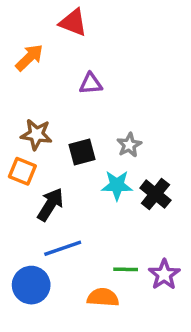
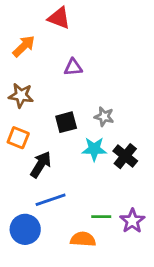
brown star: (36, 134) -> (21, 95), moved
gray star: (129, 145) -> (104, 117), turned -30

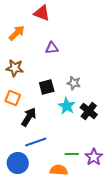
cyan star: (94, 149) -> (67, 106), turned 30

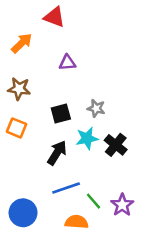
cyan star: (67, 106) -> (87, 138), turned 30
black arrow: (29, 117) -> (57, 153), moved
blue line: (36, 142) -> (66, 188), moved
green line: (72, 154) -> (94, 201), turned 48

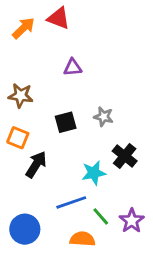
orange arrow: (22, 43) -> (23, 28), moved
cyan star: (87, 138) -> (94, 173), moved
black arrow: (57, 153) -> (36, 164), moved

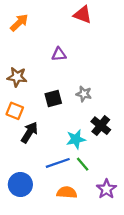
red triangle: (59, 18) -> (83, 15), moved
green line: (101, 216) -> (83, 164), moved
purple star: (132, 221) -> (106, 189), moved

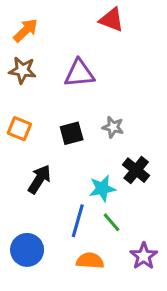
purple triangle: (59, 54) -> (79, 73), size x1.5
brown star: (17, 77) -> (22, 70), moved
orange square: (15, 111) -> (19, 129), moved
blue line: (58, 163) -> (78, 221), turned -55

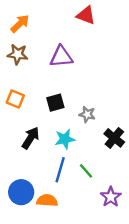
gray star: (113, 127) -> (87, 114), moved
black cross: (136, 170) -> (114, 138), moved
cyan star: (102, 188) -> (65, 139), moved
orange semicircle: (90, 261) -> (47, 200), moved

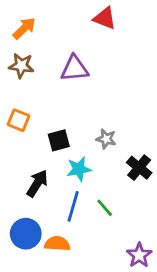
black square: (55, 103) -> (59, 140), moved
black arrow: (31, 138) -> (37, 183), moved
purple star: (111, 197) -> (139, 255), moved

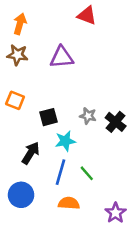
orange arrow: (24, 28) -> (20, 24), turned -30
black cross: (139, 168) -> (116, 122), moved
orange semicircle: (57, 244) -> (69, 203), moved

